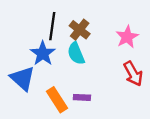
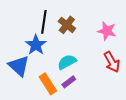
pink star: (127, 37) -> (107, 31), turned -30
cyan semicircle: (76, 53) -> (67, 62), moved, turned 84
purple rectangle: (82, 97) -> (69, 82), turned -40

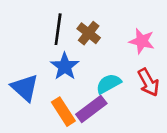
blue star: (36, 45) -> (65, 66), moved
cyan semicircle: (67, 62) -> (109, 84), moved
purple rectangle: (69, 82) -> (91, 109), size x1.6

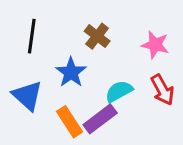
black line: (58, 29) -> (32, 36), moved

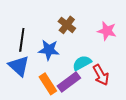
black line: (32, 36) -> (22, 40), moved
blue star: (71, 72) -> (49, 50), turned -30
red arrow: (162, 90) -> (101, 75), moved

